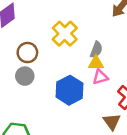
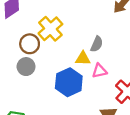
yellow cross: (65, 34) -> (50, 29), moved
yellow triangle: (96, 63) -> (83, 58), moved

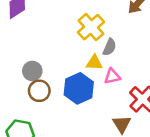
yellow cross: (50, 29) -> (91, 27), moved
brown circle: (30, 44) -> (39, 91), moved

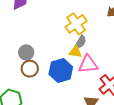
gray semicircle: (109, 47) -> (81, 42), moved
pink triangle: (112, 76) -> (88, 64), size x1.5

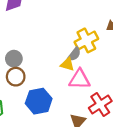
yellow cross: (76, 24) -> (86, 40), moved
blue hexagon: (61, 70) -> (39, 101), moved

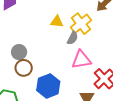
yellow triangle: (67, 64) -> (57, 22), moved

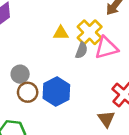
pink triangle: (81, 60) -> (106, 48), moved
blue hexagon: (48, 86) -> (56, 91), moved

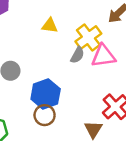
yellow triangle: (61, 33) -> (50, 26), moved
brown circle: (28, 92) -> (45, 115), moved

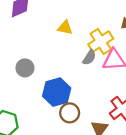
brown circle: (45, 115) -> (70, 113), moved

